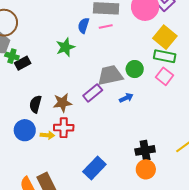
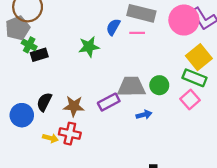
blue circle: (25, 130) -> (22, 115), moved

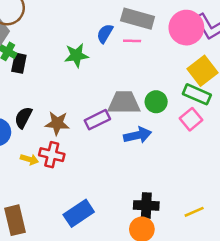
black rectangle: (39, 55) -> (19, 63), turned -63
blue arrow: (144, 115) -> (138, 135), size x1.5

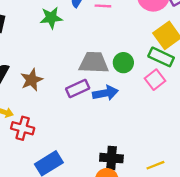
purple rectangle: (97, 120) -> (78, 88), moved
brown star: (57, 123) -> (32, 80), turned -30
red cross: (52, 155) -> (23, 128), moved

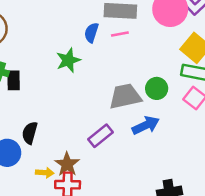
brown star: (32, 80) -> (67, 164), moved
purple rectangle: (78, 88) -> (100, 136), moved

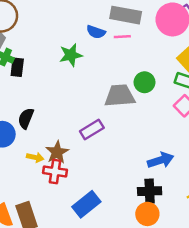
blue semicircle: (91, 33) -> (96, 32), turned -96
green circle: (157, 88) -> (144, 82), moved
blue arrow: (146, 125) -> (161, 160), moved

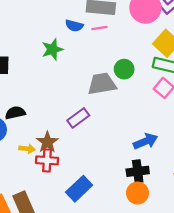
black semicircle: (26, 118) -> (15, 113), turned 60

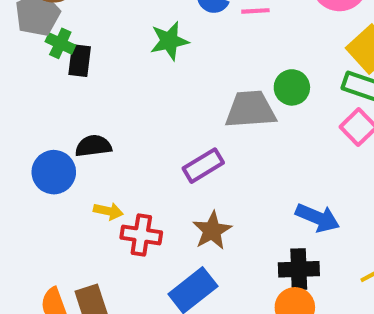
blue arrow: (146, 141) -> (318, 218), turned 40
brown star: (47, 142) -> (212, 231), moved

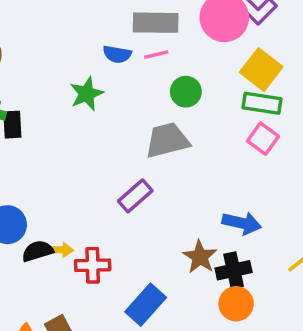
green circle: (292, 87) -> (186, 92), moved
black semicircle: (93, 146) -> (37, 251), moved
brown star: (212, 231) -> (200, 257), moved

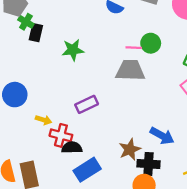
pink line: (156, 55) -> (134, 48), moved
green star: (87, 94) -> (73, 50), moved
purple rectangle: (135, 196) -> (87, 104), moved
black semicircle: (37, 251) -> (72, 148), moved

